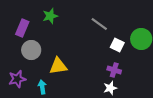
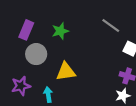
green star: (50, 16) -> (60, 31), moved

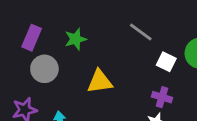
yellow triangle: (66, 72) -> (100, 82), moved

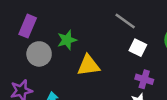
green star: (76, 39) -> (67, 40), moved
white square: (166, 62) -> (138, 48), moved

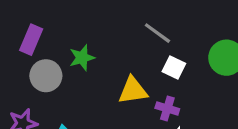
yellow triangle: (88, 65) -> (133, 90), moved
purple cross: (144, 79) -> (167, 109), moved

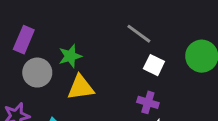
yellow triangle: (133, 90) -> (81, 87), moved

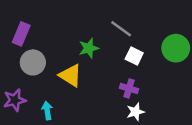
green star: (70, 56) -> (89, 48), moved
yellow triangle: (81, 87) -> (71, 75), turned 40

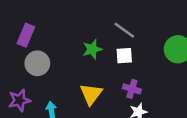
white square: (134, 56) -> (124, 56), moved, turned -30
yellow triangle: (71, 75) -> (91, 94), moved, turned 35

